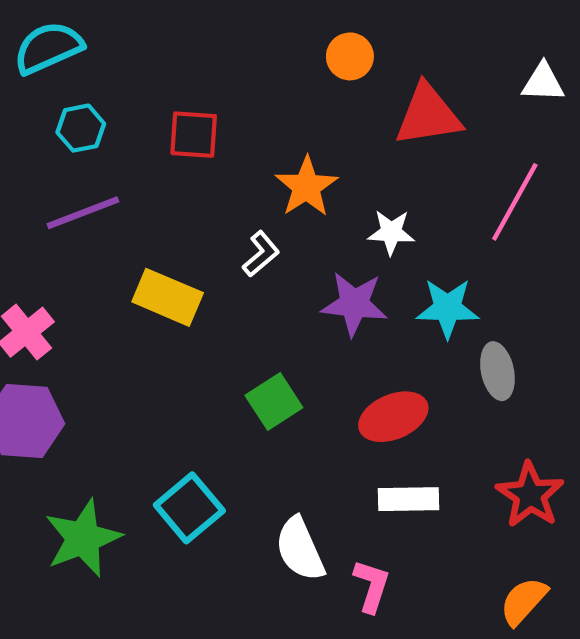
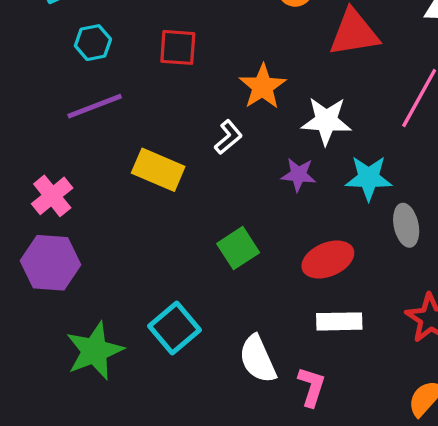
white star: (391, 232) -> (326, 121), size x1.4
purple star: (354, 304) -> (298, 175), size x0.7

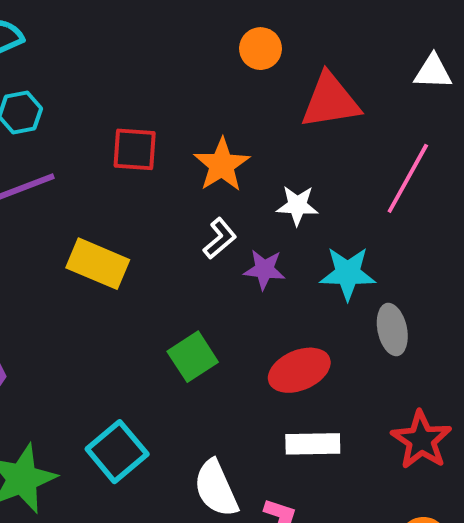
red square: (178, 47) -> (135, 149), moved
white star: (326, 121) -> (297, 206), size x0.7
white L-shape: (228, 137) -> (220, 238), moved

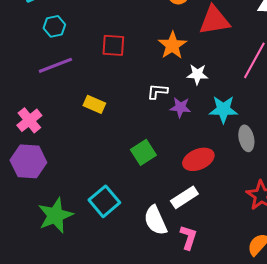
orange star: (222, 165) -> (172, 45), moved
white L-shape: (220, 238) -> (157, 91), turned -135
yellow rectangle: (98, 264) -> (94, 104), size x0.7
white rectangle: (313, 444) -> (184, 197), moved, turned -32

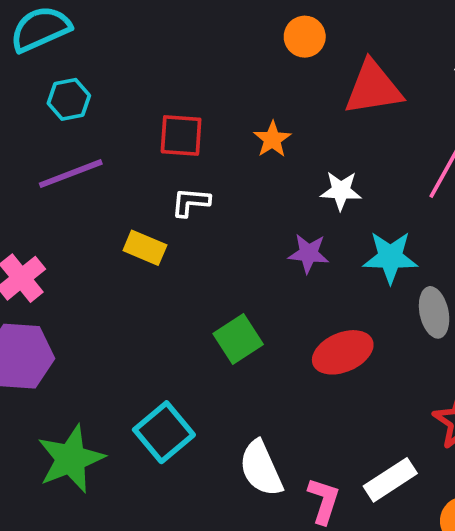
orange star: (172, 45) -> (272, 139), moved, size x0.7
white L-shape: (157, 91) -> (191, 202), moved
white rectangle: (184, 197) -> (390, 480), moved

